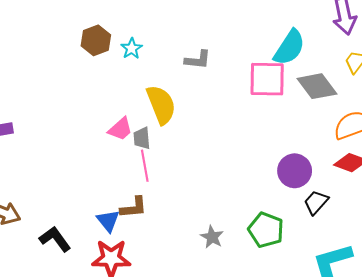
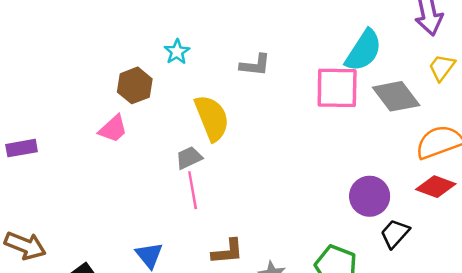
brown hexagon: (96, 40) -> (135, 85), moved
pink trapezoid: (120, 129) -> (113, 129), moved
gray trapezoid: (142, 138) -> (189, 158), turned 70
brown L-shape: (134, 207) -> (227, 252), moved

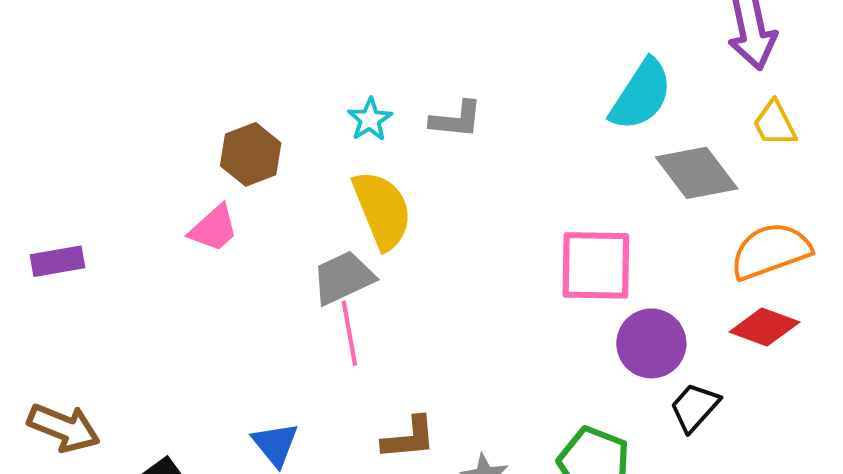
cyan star: (177, 52) -> (370, 120), moved
yellow trapezoid: (442, 67) -> (775, 124), turned -64
pink square: (337, 88) -> (596, 265), moved
gray trapezoid: (189, 158) -> (343, 278), size x1.4

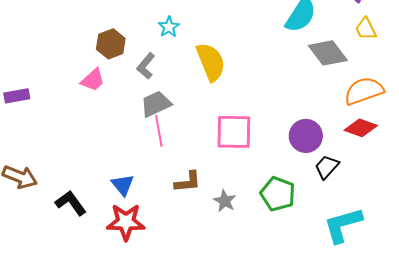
gray L-shape: (456, 120) -> (146, 66), moved, turned 124
yellow semicircle: (382, 210) -> (211, 62), moved
pink square: (596, 265) -> (234, 132), moved

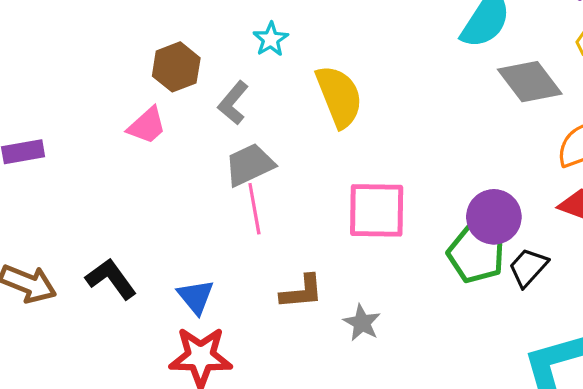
green pentagon: (278, 194) -> (476, 254), moved
black L-shape: (71, 203) -> (111, 279), moved

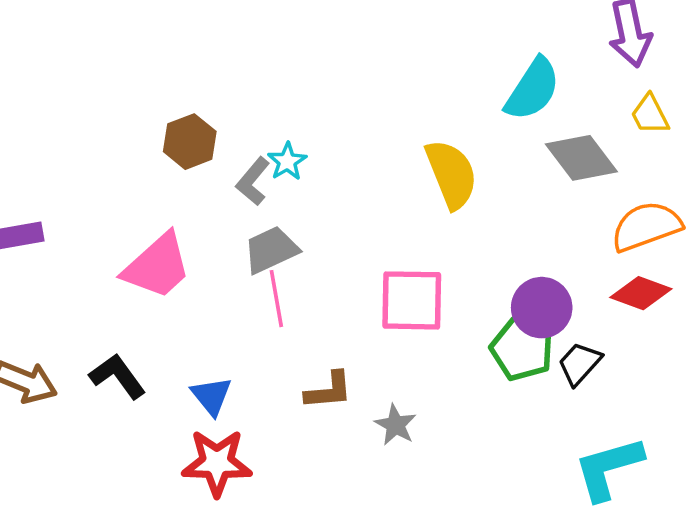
cyan star: (271, 39) -> (287, 161), moved
yellow semicircle: (339, 96) -> (451, 174), moved
pink trapezoid: (147, 126) -> (157, 266), moved, size x1.6

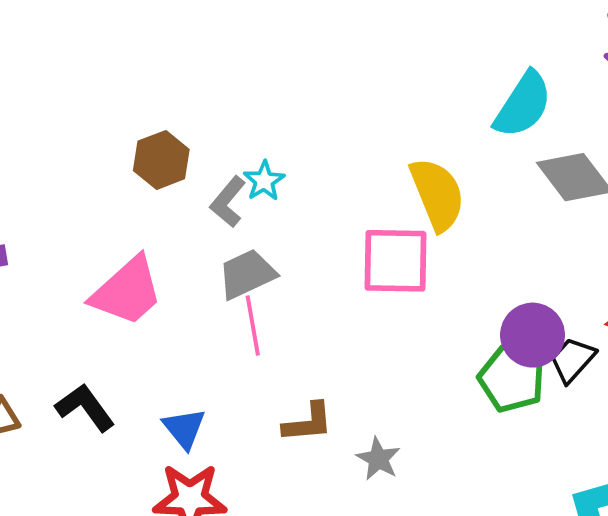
pink square: (412, 300) -> (395, 261), moved
black trapezoid: (580, 364) -> (573, 360), moved

